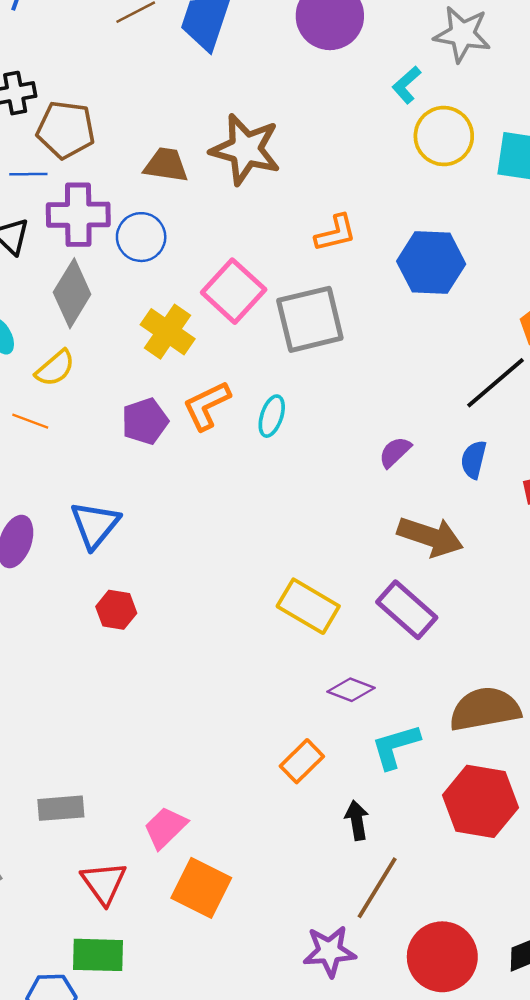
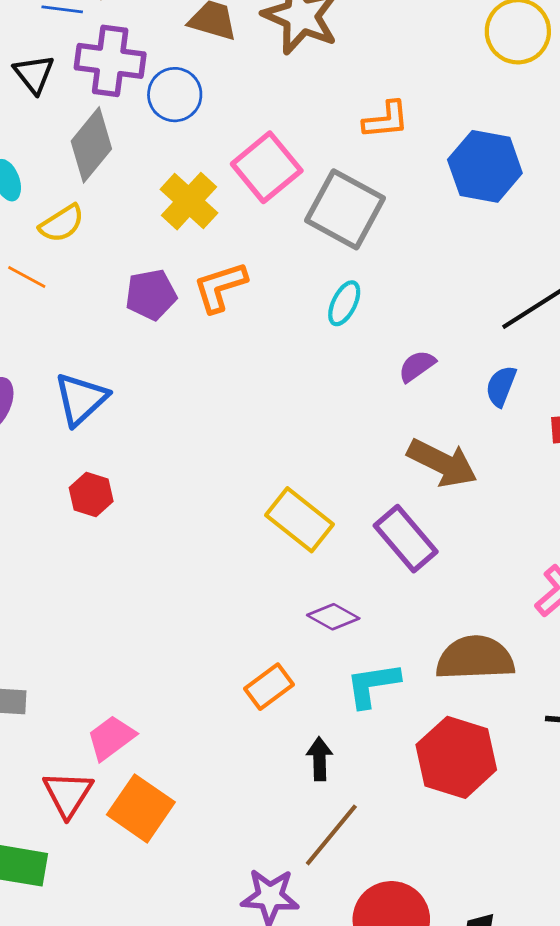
gray square: (310, 319) -> (345, 209), turned 34
cyan ellipse: (272, 416) -> (344, 303), moved
red triangle: (104, 883) -> (68, 794), moved

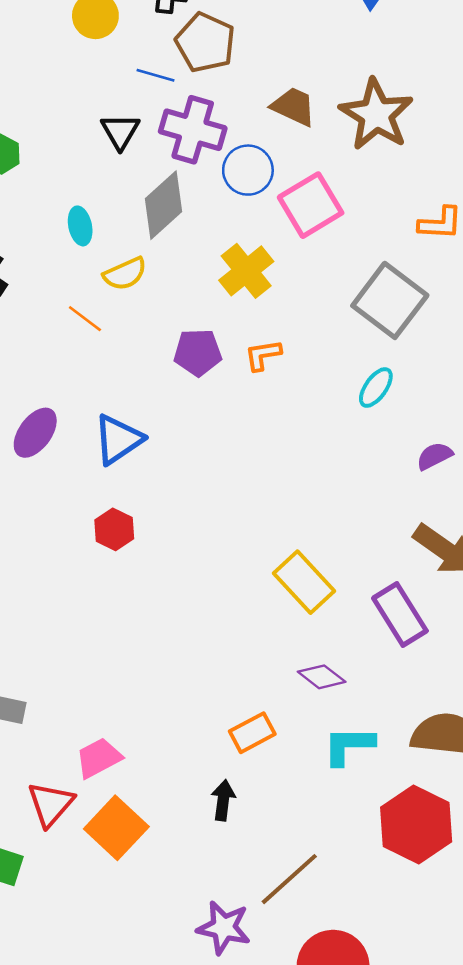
pink square: (267, 167) -> (311, 205), moved
orange L-shape: (220, 287) -> (263, 355), size x0.7
black arrow: (320, 759) -> (223, 800), moved

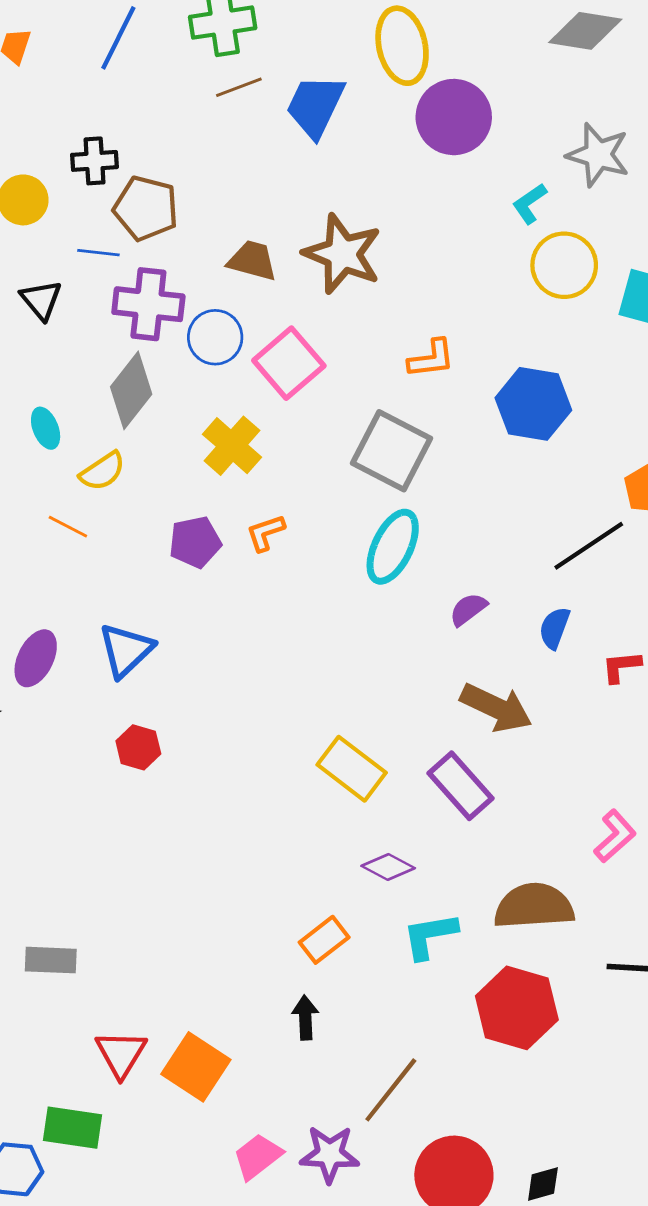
black triangle: (120, 131) -> (41, 300), moved
cyan ellipse: (376, 388) -> (393, 547), size x1.6
pink trapezoid: (99, 758) -> (258, 1156), moved

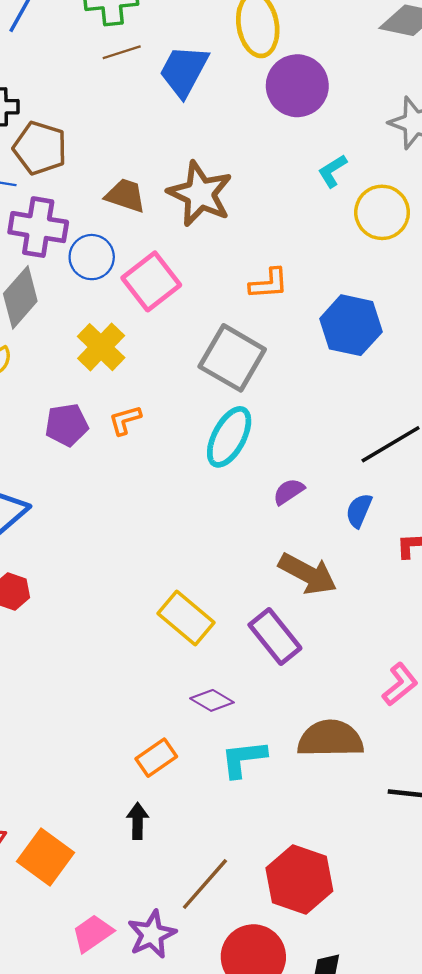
cyan L-shape: (530, 204) -> (332, 171), moved
red hexagon: (517, 1008) -> (299, 880), moved
purple star: (330, 1154) -> (152, 934), turned -30

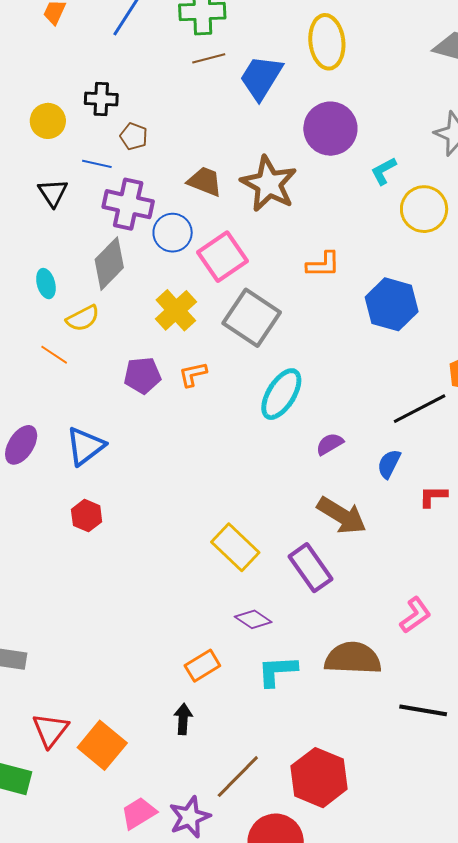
purple circle: (297, 86) -> (330, 129), moved
brown pentagon: (40, 148) -> (134, 136), size x0.6
gray square: (232, 358) -> (252, 318), moved

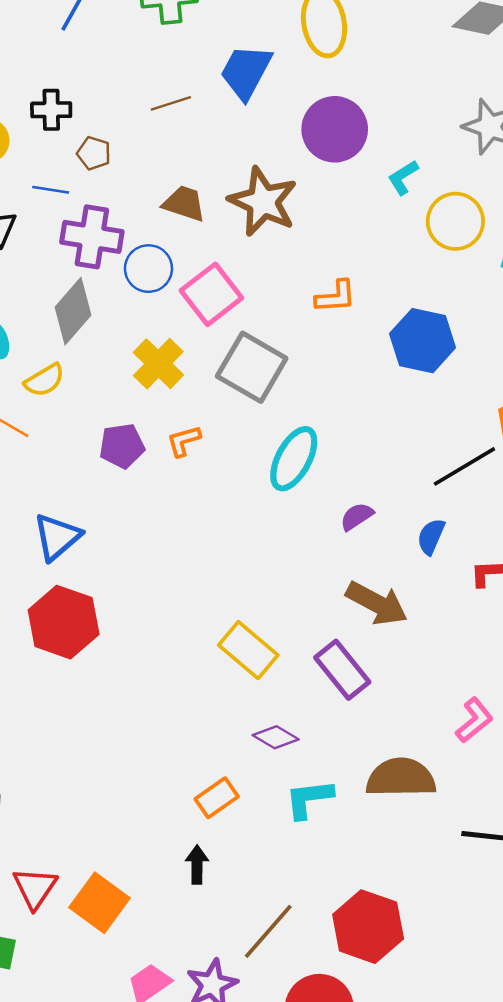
brown line: (209, 58) -> (171, 103), moved
red hexagon: (87, 516) -> (64, 622), size x1.8

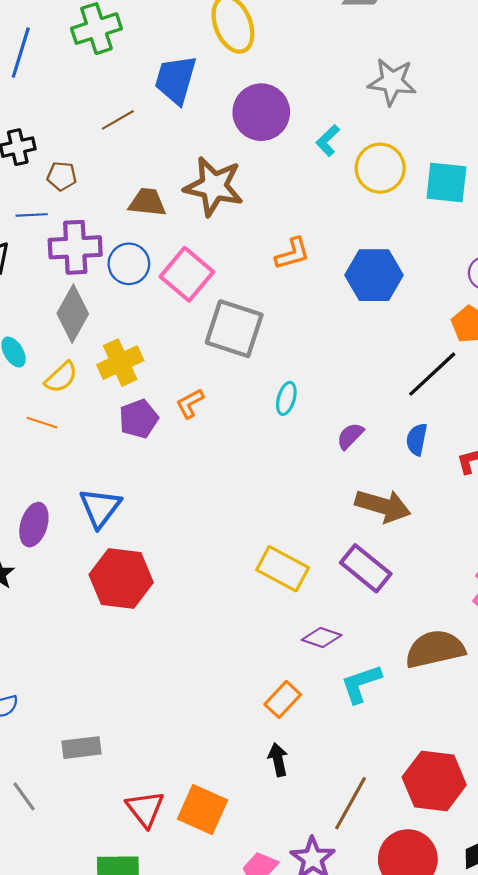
yellow cross: (158, 364) -> (120, 363), moved, turned 33
cyan ellipse: (294, 459) -> (286, 398), size x0.6

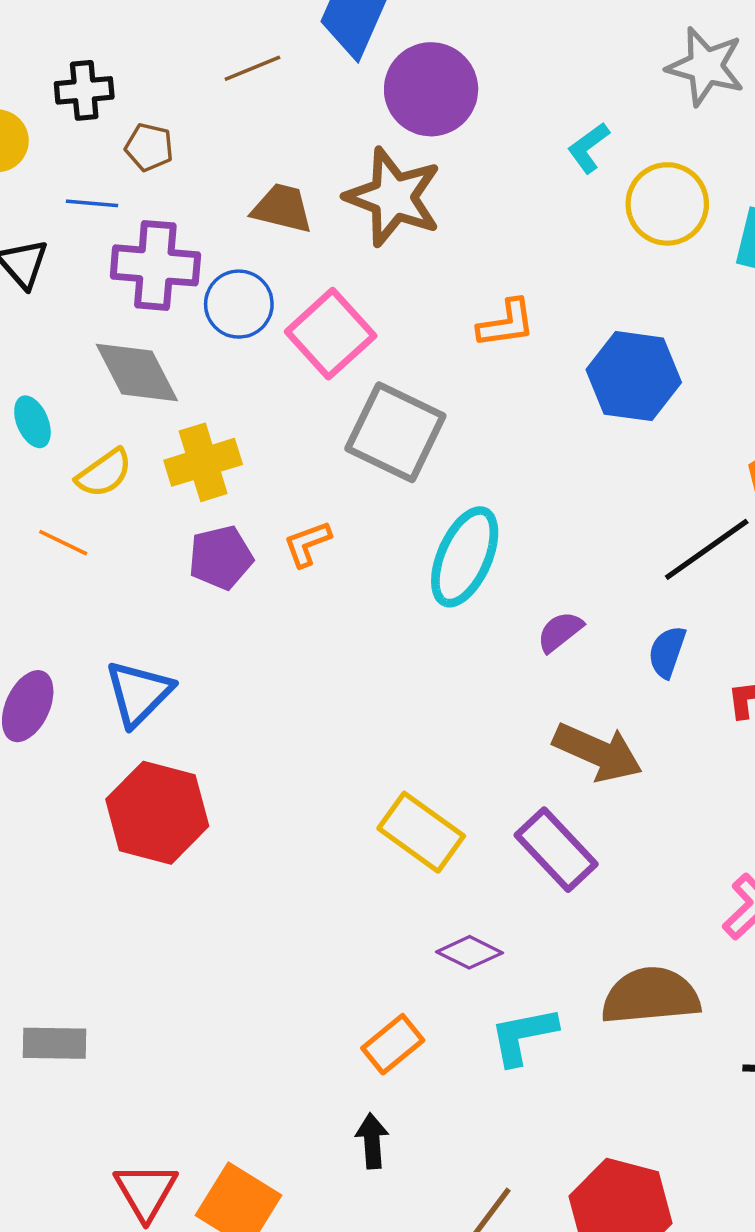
purple circle: (261, 112) -> (431, 89), moved
gray diamond: (73, 314) -> (137, 372), turned -64
cyan ellipse: (286, 398) -> (465, 557), size x1.8
gray rectangle: (81, 748) -> (55, 1043), moved

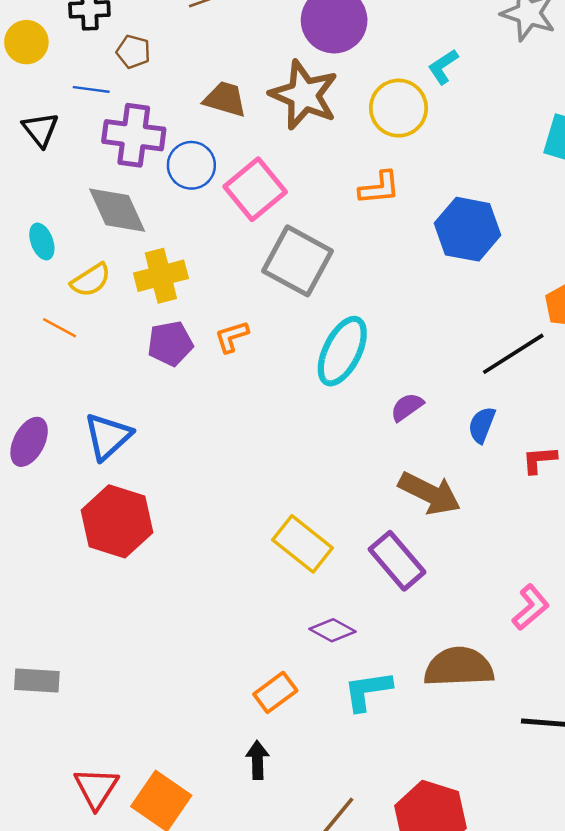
yellow circle: (667, 204) -> (398, 108), moved

